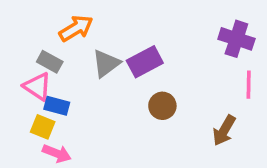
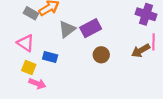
gray rectangle: (50, 62) -> (31, 13), moved
blue rectangle: (57, 106) -> (50, 57), moved
brown arrow: (224, 130) -> (141, 51), moved, turned 30

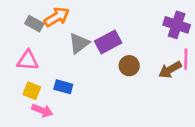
pink triangle: (26, 43) -> (28, 60), turned -30
brown circle: (101, 55) -> (129, 66), moved
blue rectangle: (50, 57) -> (63, 87), moved

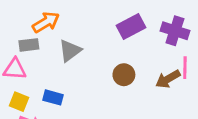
gray rectangle: (34, 24) -> (29, 45), moved, turned -36
purple rectangle: (108, 42) -> (131, 27), moved

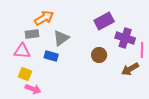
purple cross: (175, 31) -> (125, 38), moved
brown arrow: (168, 79) -> (130, 69), moved
blue rectangle: (53, 97) -> (51, 56), moved

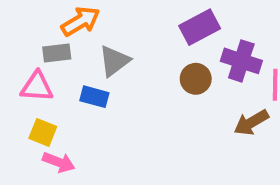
brown circle: (99, 55) -> (196, 79), moved

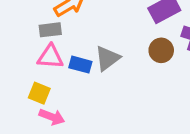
gray triangle: (114, 61) -> (107, 58), moved
pink triangle: (37, 87) -> (50, 57), moved

